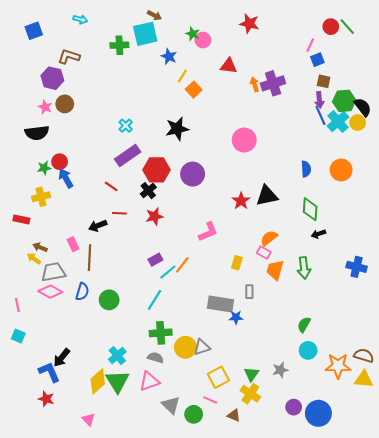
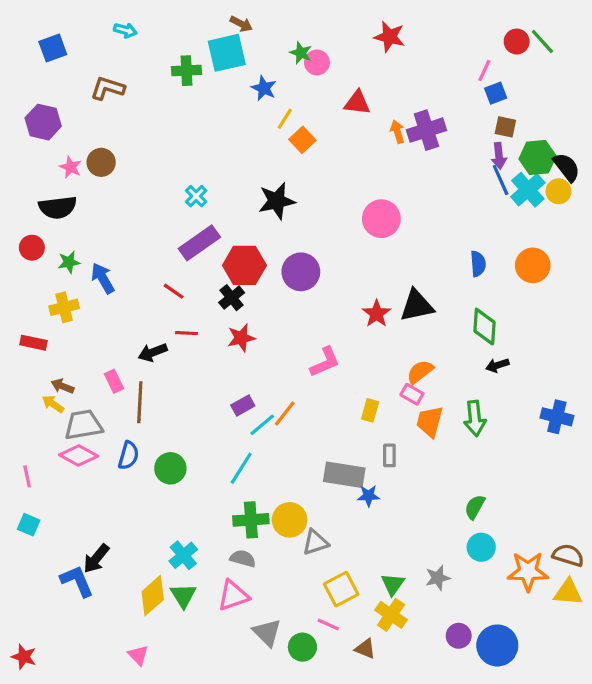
purple hexagon: (52, 78) -> (43, 122), moved
red circle: (60, 162) -> (32, 248), moved
yellow circle: (185, 347) -> (290, 520), moved
green triangle: (117, 381) -> (183, 596), size x0.7
red star: (46, 399) -> (24, 657), moved

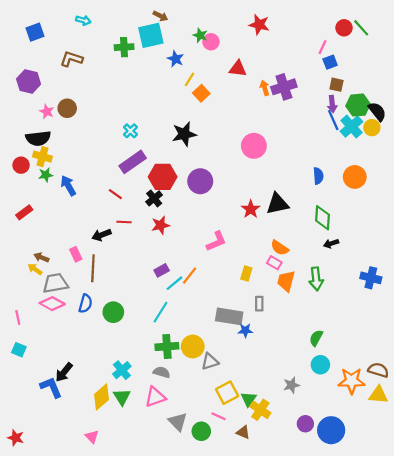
yellow cross: (64, 307) -> (42, 157), moved, turned 30
red rectangle: (33, 343) -> (24, 212), moved, turned -49
orange semicircle: (420, 372) -> (280, 248), turned -108
green triangle: (393, 584) -> (249, 399), moved

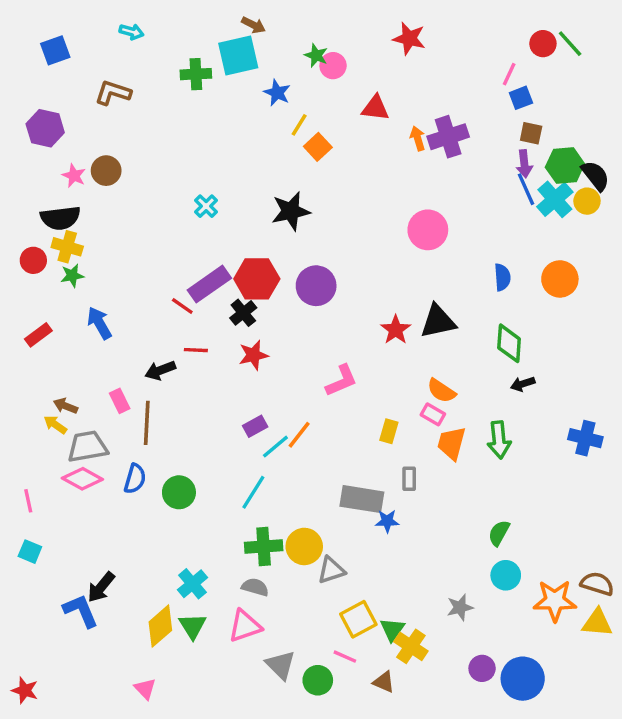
pink circle: (254, 146) -> (428, 230), moved
purple rectangle: (133, 162) -> (209, 284), moved
blue arrow: (68, 186) -> (99, 323), moved

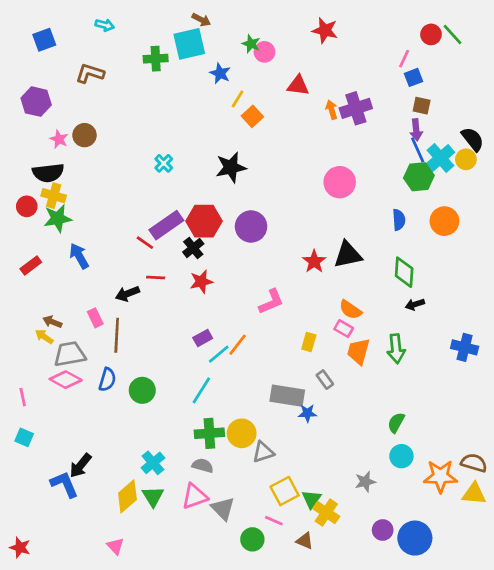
green hexagon: (565, 166) -> (419, 177), moved
green star: (72, 276) -> (58, 218), size x1.5
gray rectangle: (409, 479) -> (325, 380), turned -36
gray triangle: (281, 665) -> (223, 509), moved

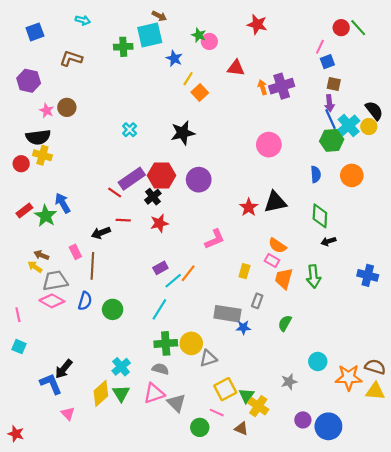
green star: (58, 218) -> (46, 216), moved, turned -30
gray rectangle: (325, 380) -> (257, 301), turned 56
green semicircle: (396, 423) -> (285, 323), moved
pink triangle: (115, 546) -> (68, 414), moved

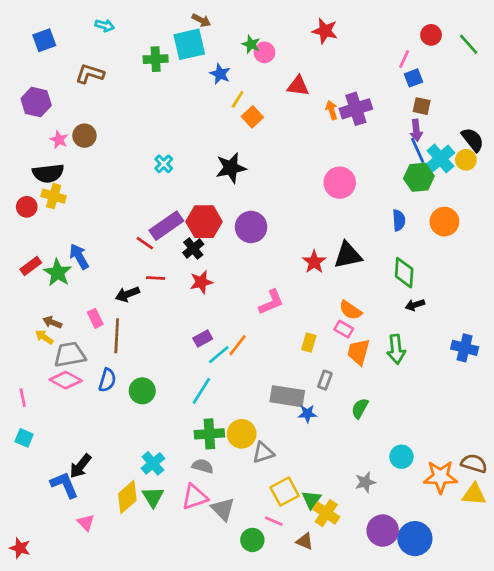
green line: (358, 28) -> (469, 44), moved
purple circle: (303, 420) -> (383, 531), size x1.5

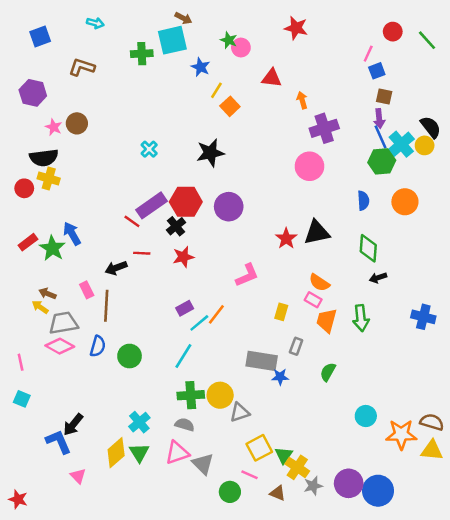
purple cross: (356, 109) -> (324, 128), moved
gray star: (365, 482) -> (313, 486), moved

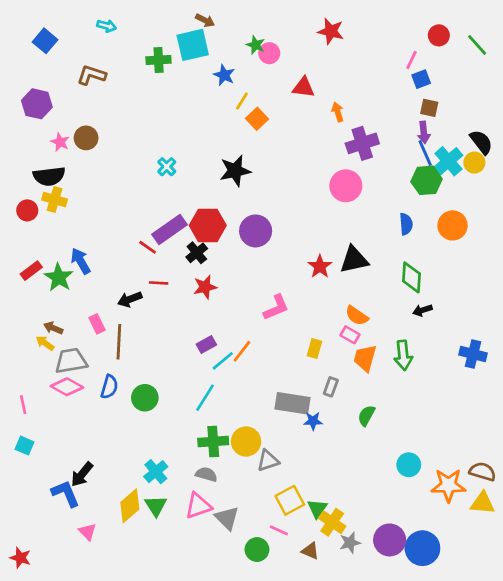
blue square: (40, 36) -> (45, 41), turned -30

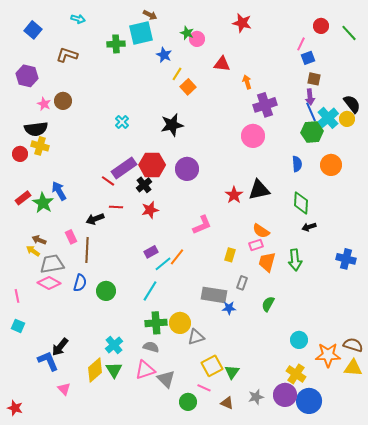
pink rectangle: (350, 335) -> (256, 245), turned -48
yellow cross: (332, 522) -> (296, 374), moved

